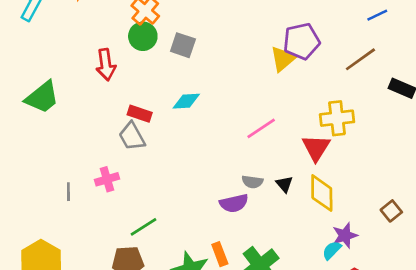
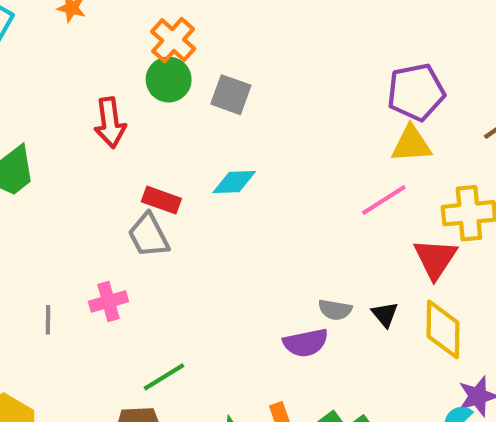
yellow triangle: (283, 59) -> (411, 144), moved, turned 36
pink line: (261, 128) -> (384, 200), moved

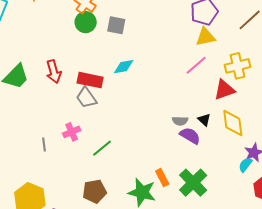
red arrow: (110, 123) -> (54, 72), moved
red rectangle: (161, 200) -> (90, 80), size x1.4
red triangle: (435, 259) -> (224, 90), turned 45
purple semicircle: (306, 343) -> (190, 136), moved, turned -130
green line: (164, 377) -> (102, 148), moved

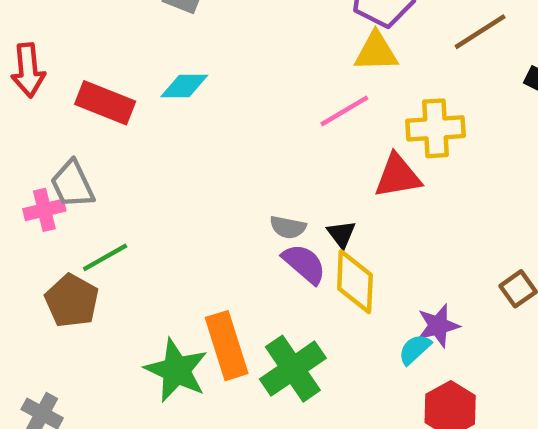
gray trapezoid: (86, 98) -> (72, 184), moved
yellow diamond: (233, 123) -> (355, 282), moved
orange rectangle: (162, 178) -> (227, 346), size x1.6
brown pentagon: (94, 191) -> (72, 301), moved, turned 30

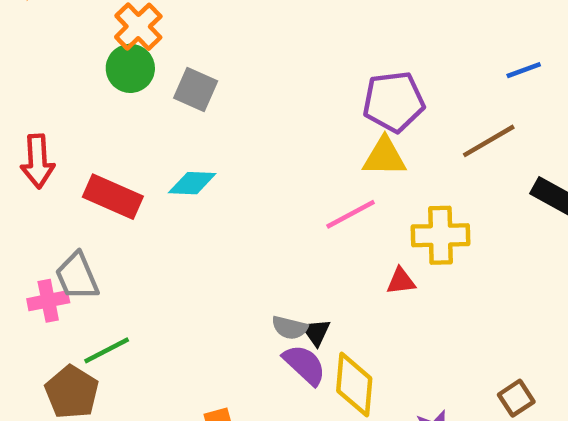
red triangle: (398, 176) -> (401, 281), size x0.6
black triangle: (341, 234) -> (316, 332), moved

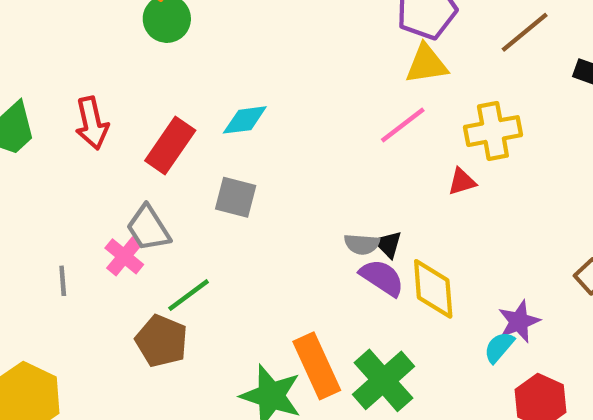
gray square: (196, 89) -> (236, 197), moved
red rectangle: (113, 197) -> (170, 145), turned -70
pink cross: (48, 301) -> (124, 256), turned -30

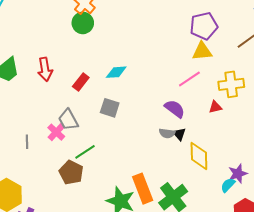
red rectangle: (170, 145) -> (81, 82), size x0.7
purple semicircle: (382, 278) -> (175, 109), moved

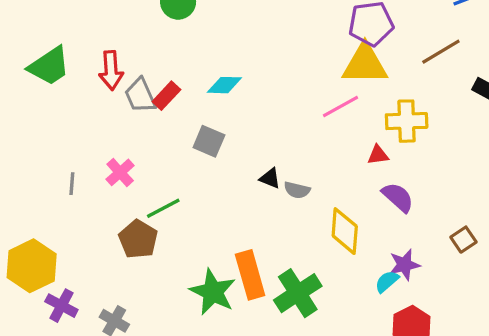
yellow triangle: (202, 51) -> (365, 64), size x1.4
purple semicircle: (175, 109) -> (398, 197), moved
gray trapezoid: (68, 120) -> (140, 95), moved
black triangle: (179, 134) -> (270, 178), moved, turned -32

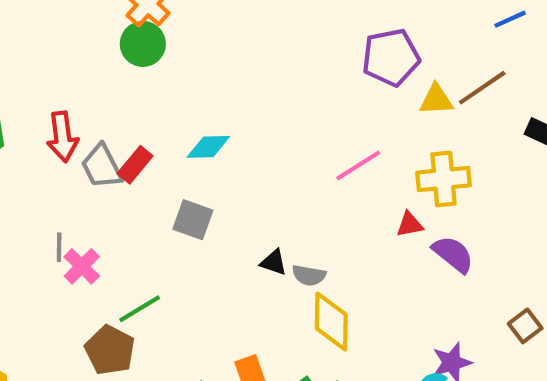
yellow triangle: (365, 64) -> (436, 100), moved, size x0.6
gray line: (72, 184) -> (59, 247), moved
purple semicircle: (398, 197) -> (453, 254), moved
yellow diamond: (345, 231) -> (331, 321), moved

